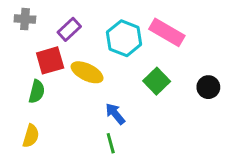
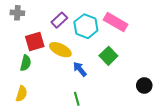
purple rectangle: (69, 29) -> (59, 20), moved
black circle: (208, 87) -> (144, 85), moved
blue arrow: (115, 114) -> (80, 69), moved

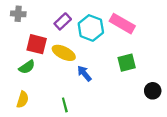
red square: (35, 41) -> (37, 44), turned 30
green square: (108, 56) -> (127, 63), moved, turned 30
green semicircle: (26, 63) -> (27, 67), turned 42
green line: (77, 99) -> (65, 105), moved

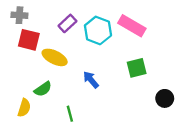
red square: (37, 44) -> (29, 40), moved
yellow ellipse: (64, 53) -> (55, 57), moved
green semicircle: (27, 67) -> (43, 89), moved

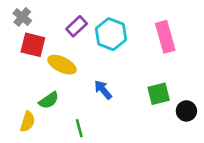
gray cross: (19, 15) -> (22, 17), turned 35
pink rectangle: (132, 26) -> (165, 37), moved, turned 44
green square: (137, 68) -> (159, 94), moved

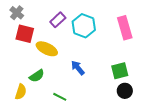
black circle: (186, 111) -> (125, 91), moved
green line: (79, 128) -> (60, 97), turned -48

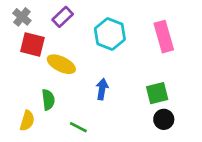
purple rectangle: (58, 20) -> (63, 17), moved
blue arrow: (78, 68) -> (102, 89), turned 49
green semicircle: (37, 76) -> (48, 100), turned -63

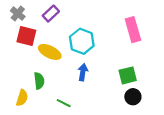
cyan hexagon: (110, 34) -> (82, 41), moved

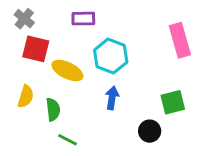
purple rectangle: (51, 14) -> (83, 19), moved, turned 42
black circle: (133, 97) -> (150, 131), moved
yellow semicircle: (22, 98) -> (26, 96), moved
green line: (64, 103) -> (67, 140), moved

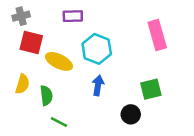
gray cross: (24, 19) -> (21, 16), turned 36

